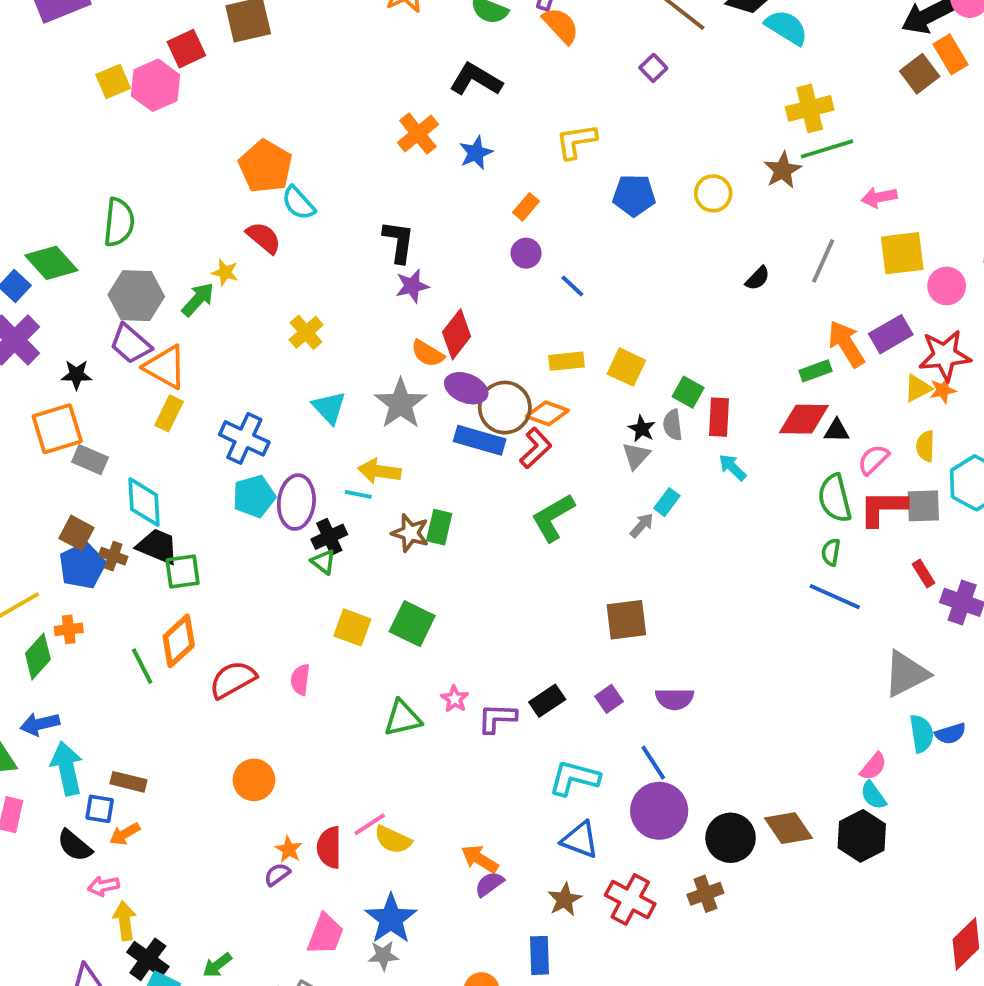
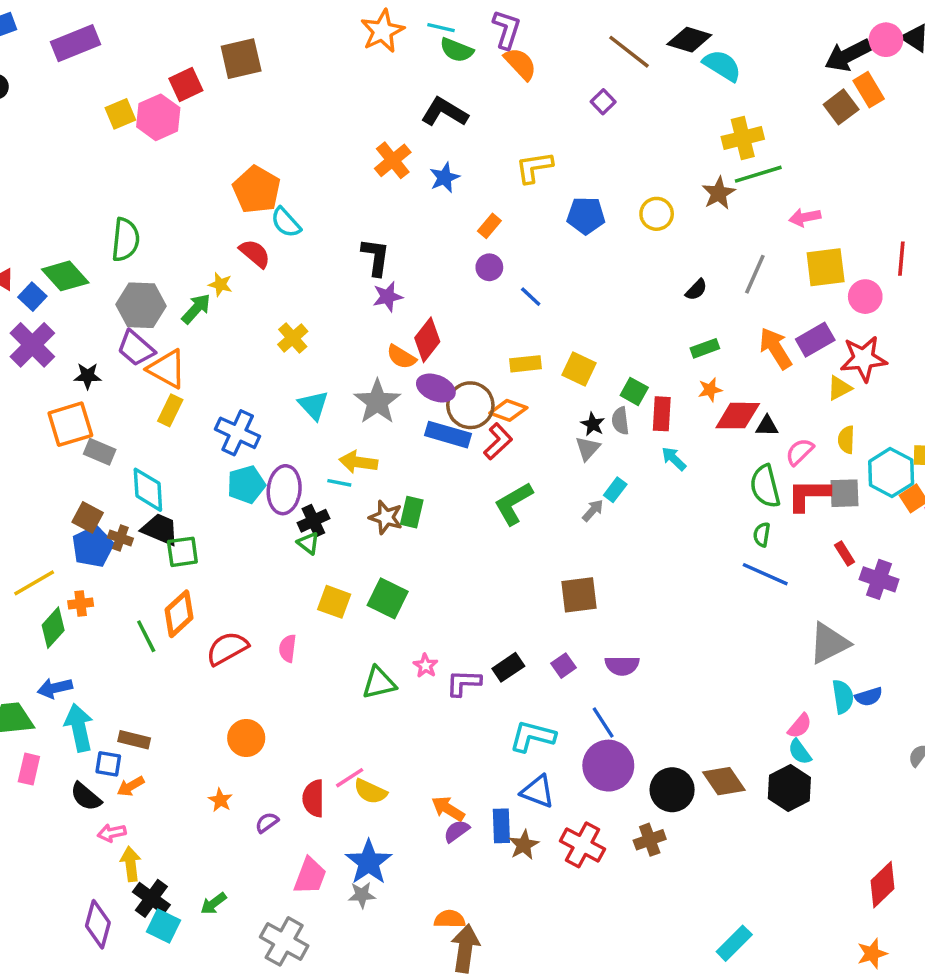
green rectangle: (815, 371) -> (705, 348), moved
orange star: (943, 390) -> (710, 390), moved
orange star: (289, 849) -> (220, 800), moved
blue rectangle: (540, 955) -> (501, 826), moved

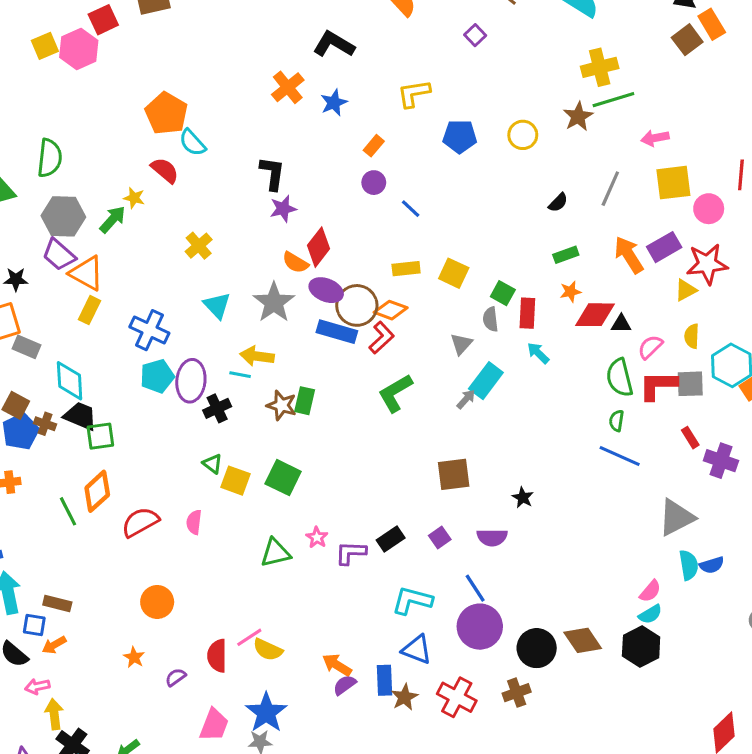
black star: (593, 424) -> (523, 497), moved
cyan rectangle: (615, 490) -> (486, 381), size x1.6
green triangle: (308, 543) -> (212, 464), moved
cyan semicircle: (800, 752) -> (650, 614), turned -85

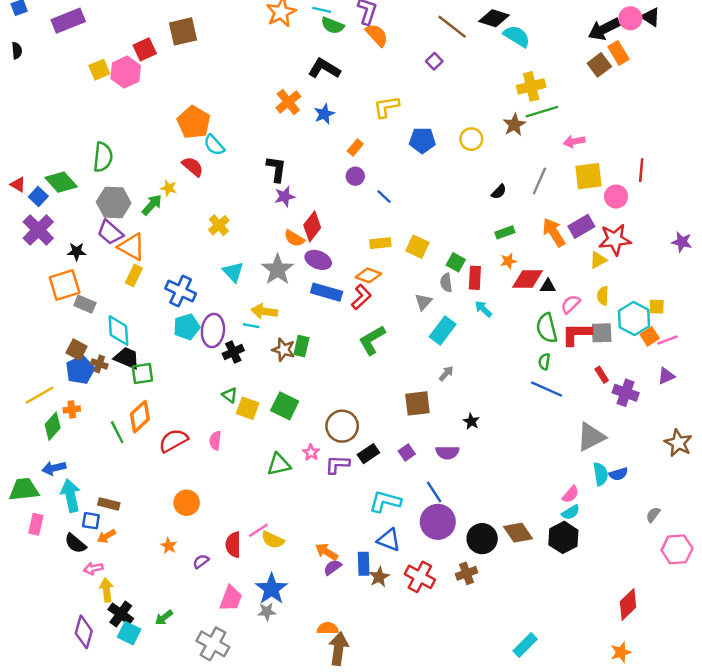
brown circle: (357, 305) -> (342, 426), moved
gray arrow: (466, 399) -> (446, 374), moved

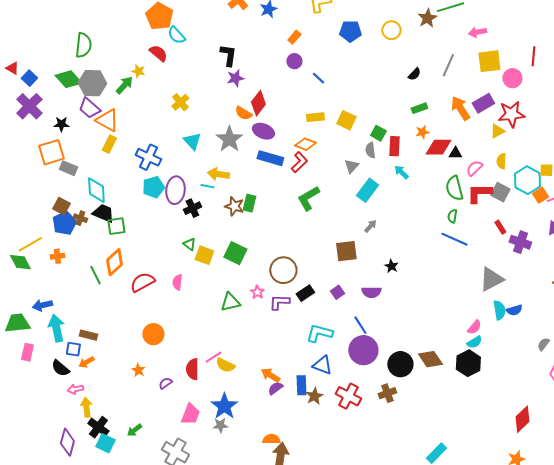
green diamond: (61, 182) -> (68, 79), moved
gray square: (602, 333) -> (500, 192), turned 30
green diamond: (53, 426) -> (20, 262), moved, turned -70

